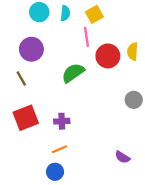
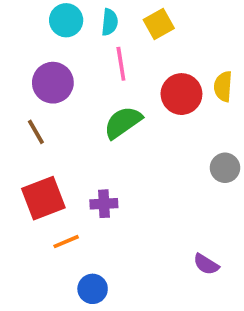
pink line: (87, 37) -> (121, 64), moved
orange line: (60, 149) -> (66, 242), moved

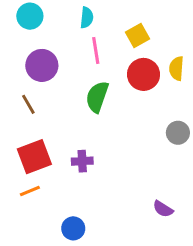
cyan circle: (66, 20) -> (30, 16), moved
yellow square: (159, 24) -> (138, 36), moved
green semicircle: (123, 122) -> (97, 97), turned -36
orange line: (66, 242) -> (30, 191), moved

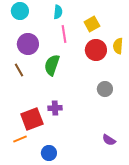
green semicircle: (97, 97) -> (52, 65), moved
gray circle: (178, 133) -> (105, 89), moved
red square: (34, 157) -> (32, 119), moved
orange line: (30, 191) -> (20, 139), moved

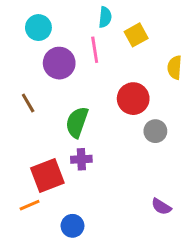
cyan circle: (20, 11) -> (38, 28), moved
cyan semicircle: (58, 12) -> (105, 17), moved
purple circle: (28, 44) -> (59, 63), moved
red circle: (96, 50) -> (133, 99), moved
green semicircle: (52, 65) -> (77, 122), moved

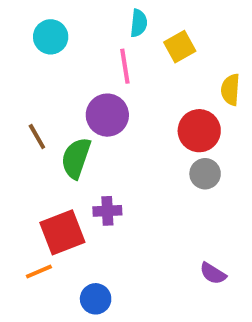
purple circle: (59, 63) -> (107, 115), moved
red circle: (133, 99) -> (199, 131), moved
green semicircle: (77, 122) -> (76, 158), moved

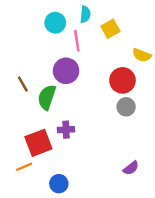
cyan circle: (51, 37) -> (55, 23), moved
yellow semicircle: (231, 90) -> (142, 55), turned -72
purple semicircle: (213, 273) -> (131, 168), turned -70

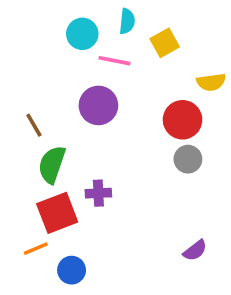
pink line: (77, 41) -> (115, 61), turned -70
yellow semicircle: (142, 55) -> (211, 82), turned -30
green semicircle: (47, 97) -> (52, 165), moved
blue circle: (59, 184) -> (72, 270), moved

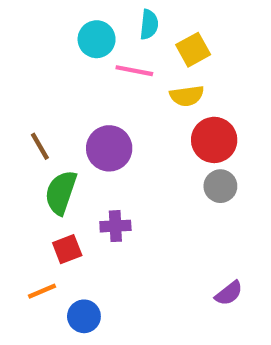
yellow semicircle: (211, 82) -> (187, 96), moved
purple circle: (98, 105) -> (109, 148), moved
red square: (57, 213) -> (67, 249), size x0.6

